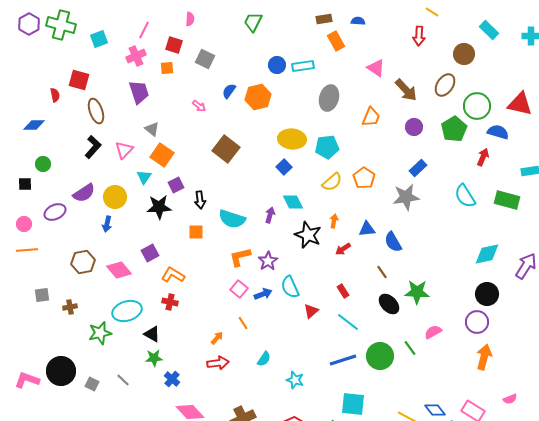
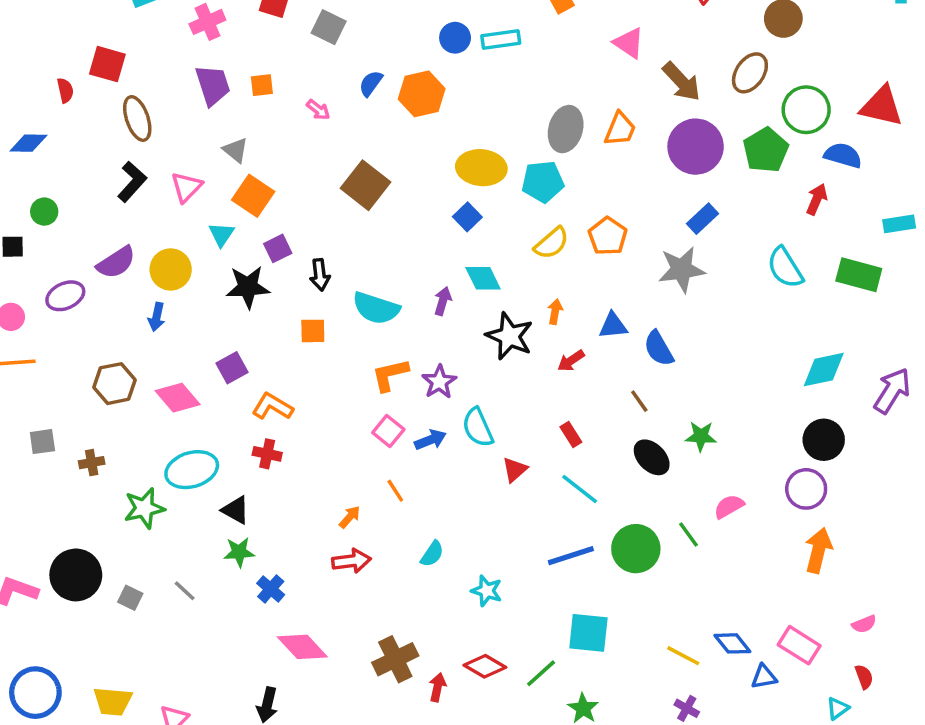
orange square: (167, 68) -> (262, 85), moved
gray ellipse: (329, 98) -> (566, 129), moved
purple circle: (414, 127) -> (696, 147), size x1.8
green star: (417, 292) -> (701, 436), size x0.7

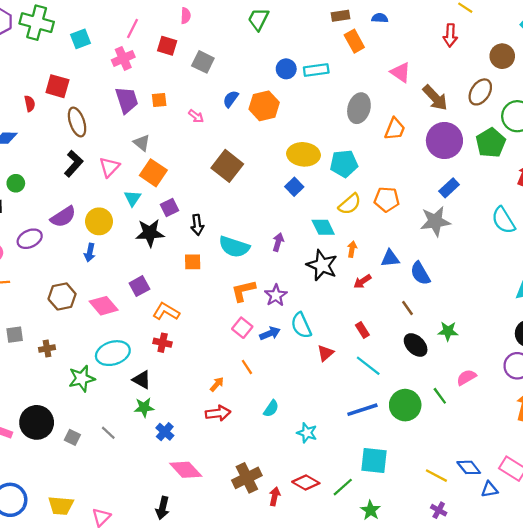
gray ellipse: (566, 129) -> (359, 108), moved
orange pentagon: (608, 236) -> (387, 199), turned -30
cyan diamond: (483, 278) -> (323, 227), moved

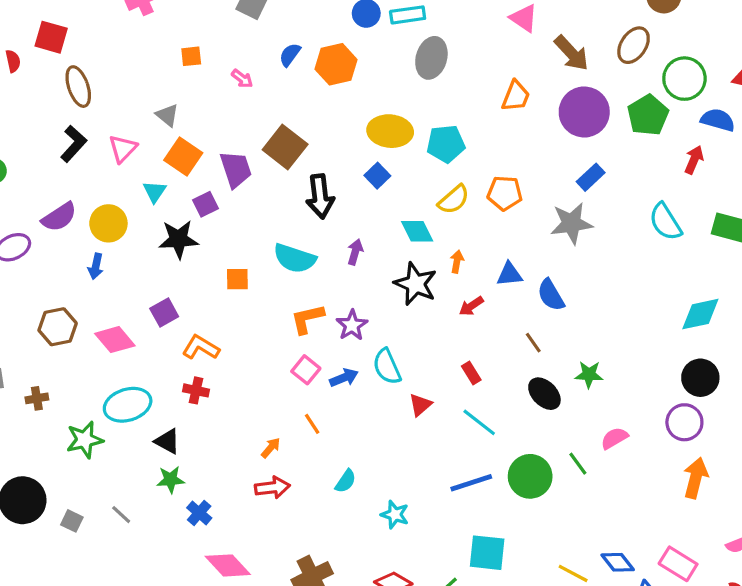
purple trapezoid: (127, 100) -> (236, 169), moved
gray ellipse: (359, 108) -> (431, 58), moved
black arrow: (197, 225) -> (320, 196), moved, size x1.5

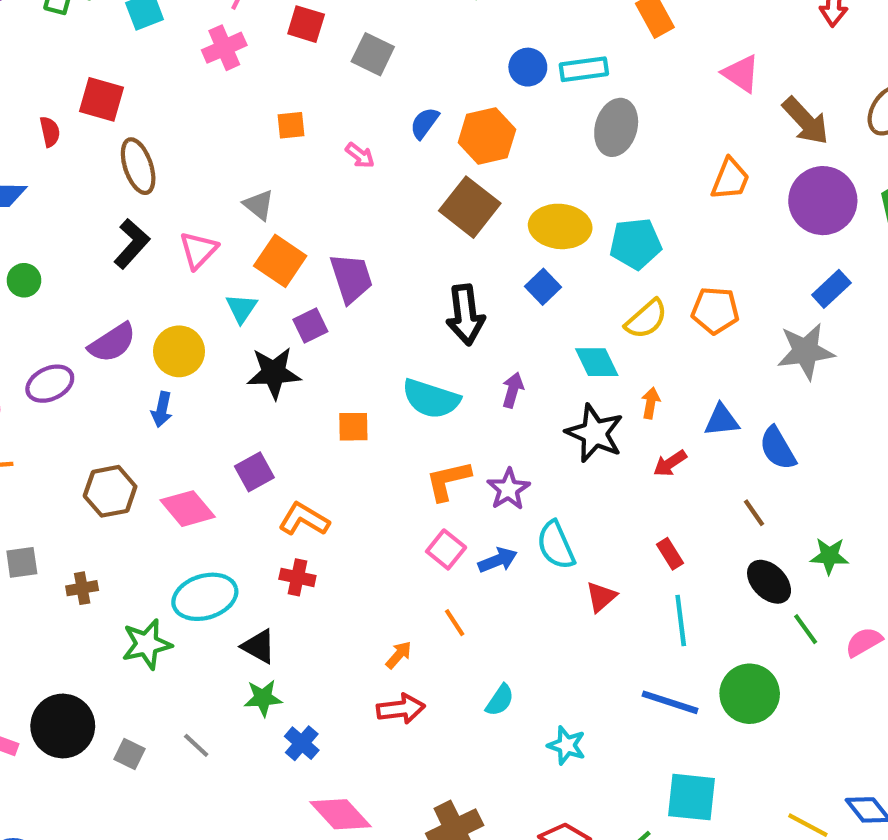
brown square: (285, 147) -> (470, 207), moved
cyan line: (479, 422) -> (681, 620), turned 45
green line: (578, 464) -> (806, 629), moved
blue line: (471, 483) -> (670, 702), turned 36

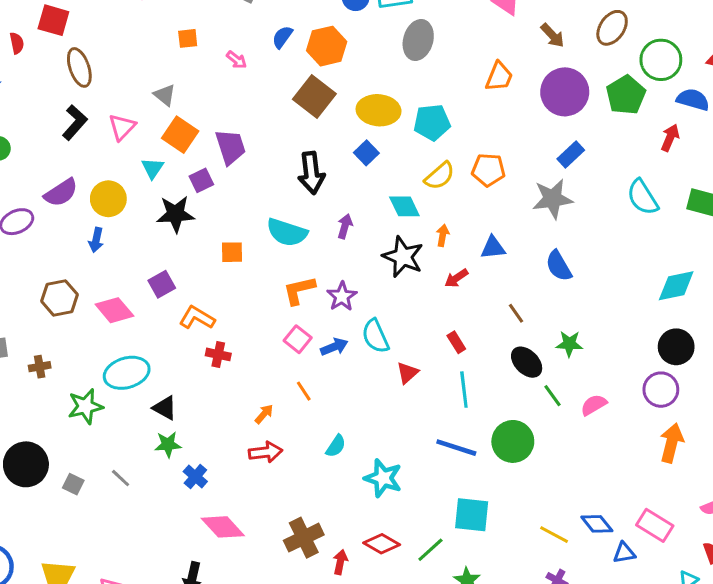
brown arrow: (806, 121) -> (553, 35), size x0.7
blue semicircle: (778, 448) -> (559, 266), moved
red cross: (297, 577) -> (218, 354), moved
cyan star: (567, 745) -> (383, 478), size x1.4

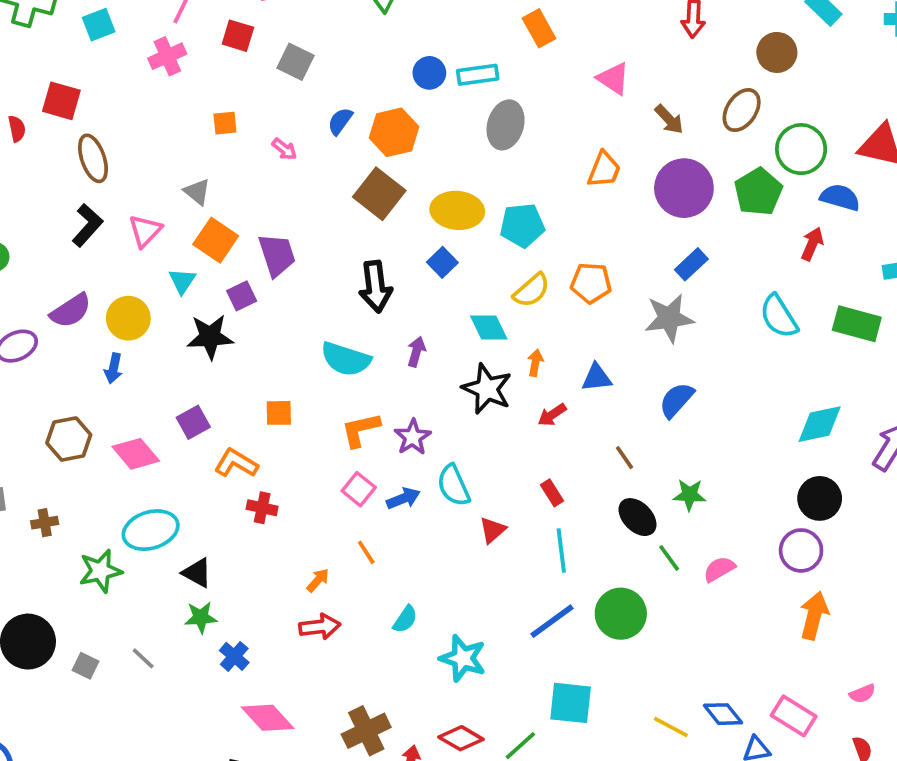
orange square: (232, 252) -> (279, 413), moved
blue semicircle: (559, 266) -> (677, 400), turned 72
blue line: (456, 448) -> (552, 621), turned -54

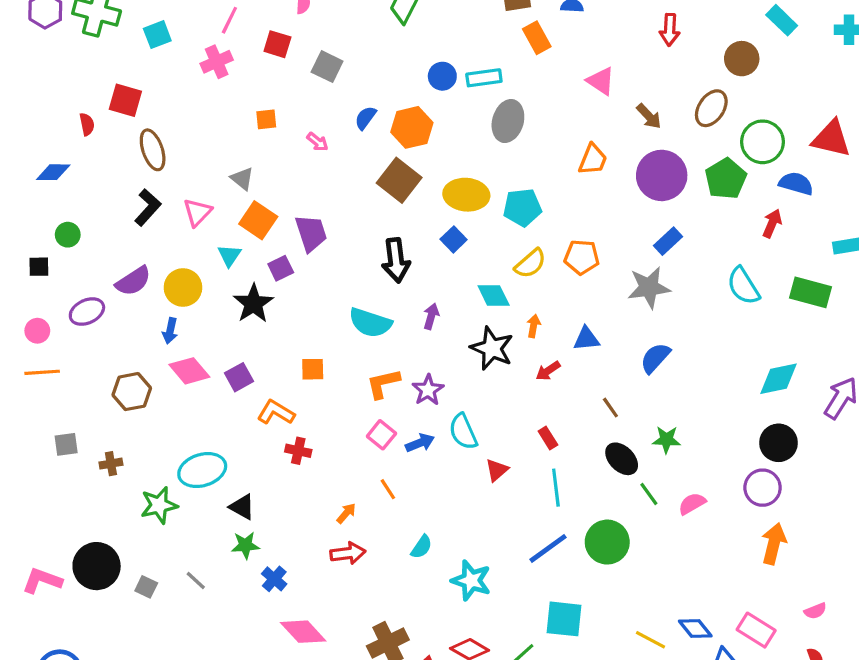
black star: (210, 337) -> (253, 304), turned -30
pink diamond: (136, 454) -> (189, 371), moved

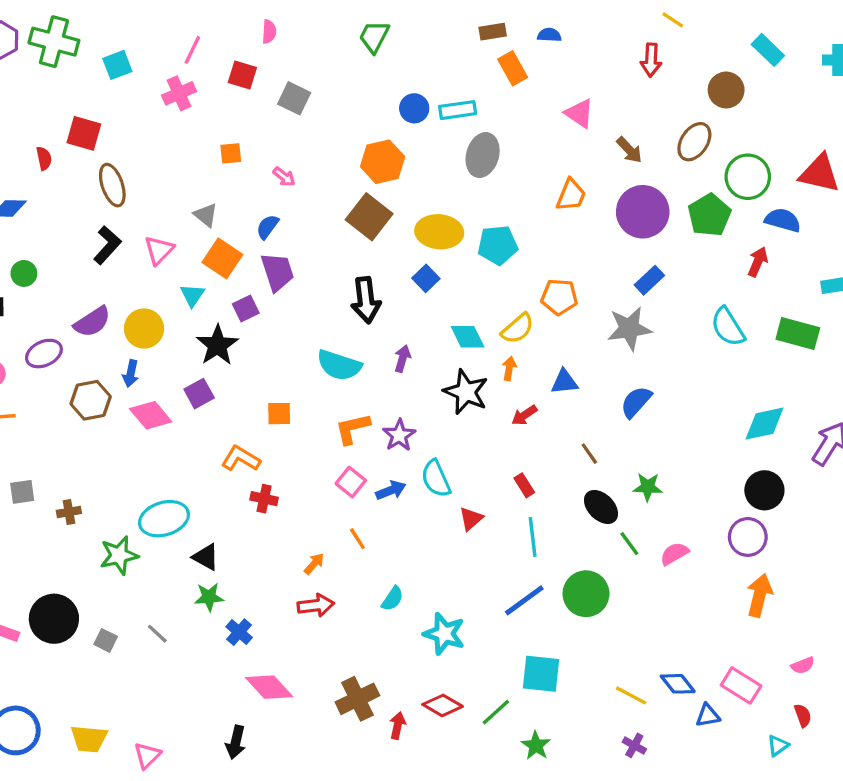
blue semicircle: (365, 118) -> (267, 227), moved
yellow semicircle: (530, 263) -> (518, 329), moved
purple square: (239, 377) -> (199, 394), moved
brown hexagon: (132, 392) -> (91, 400), moved

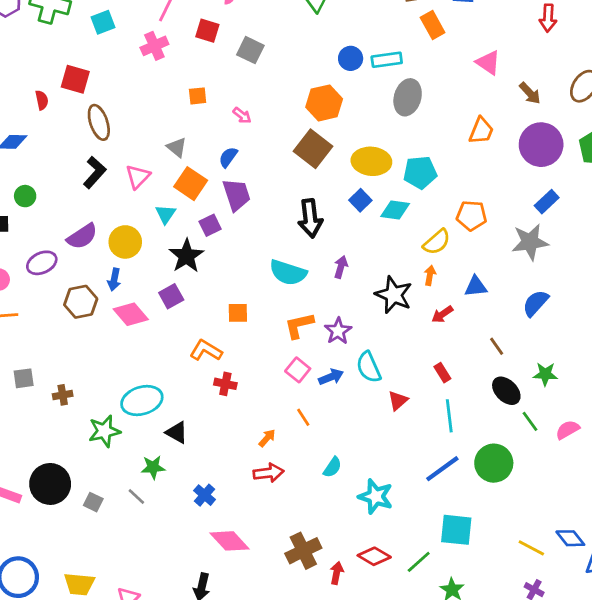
cyan diamond: (468, 337) -> (395, 210), moved, turned -56
green star: (209, 597) -> (153, 467), moved

